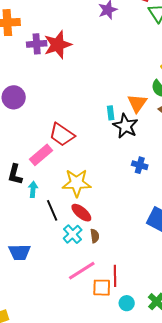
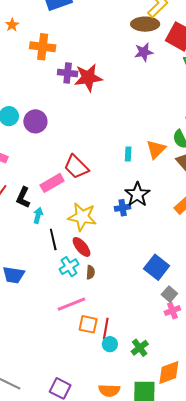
black star: (125, 126) -> (137, 194), moved
blue cross: (140, 165) -> (123, 208), moved, turned -35
red line: (115, 276) -> (106, 329), moved

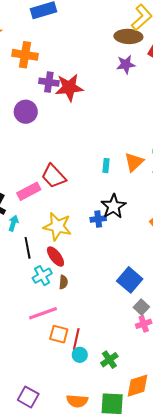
purple circle: (35, 121) -> (26, 112), moved

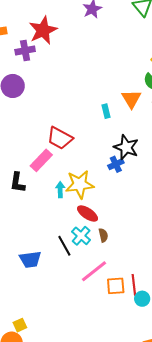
red star: (69, 88) -> (43, 30), moved
cyan arrow: (13, 223) -> (60, 190), moved
black line: (28, 248) -> (64, 246), moved

